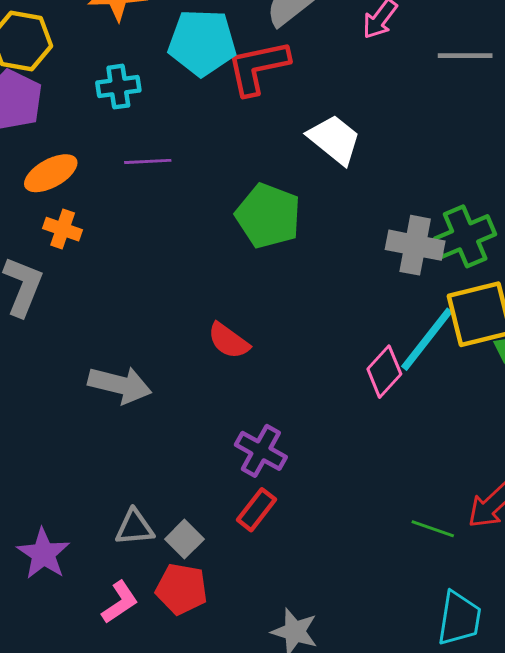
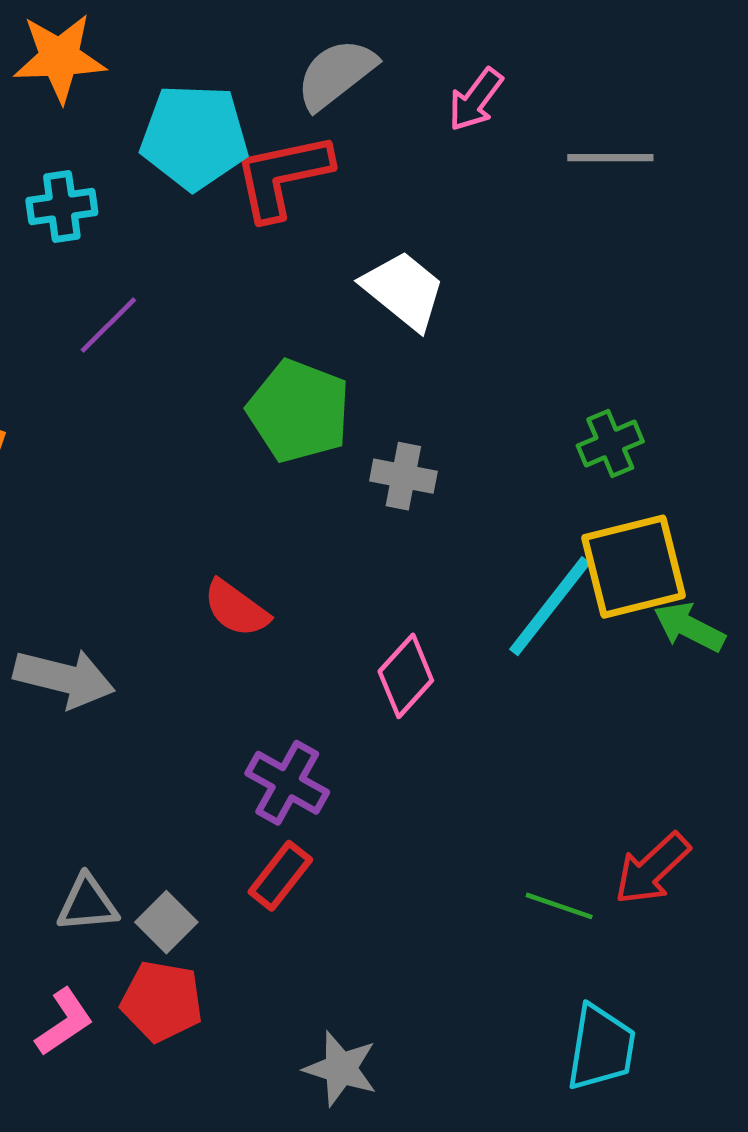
purple line: (148, 161) -> (108, 325), turned -42
green cross: (465, 236) -> (610, 444), size x0.7
gray cross: (415, 245) -> (403, 476), moved, size x0.7
pink diamond: (384, 372) -> (406, 676), moved

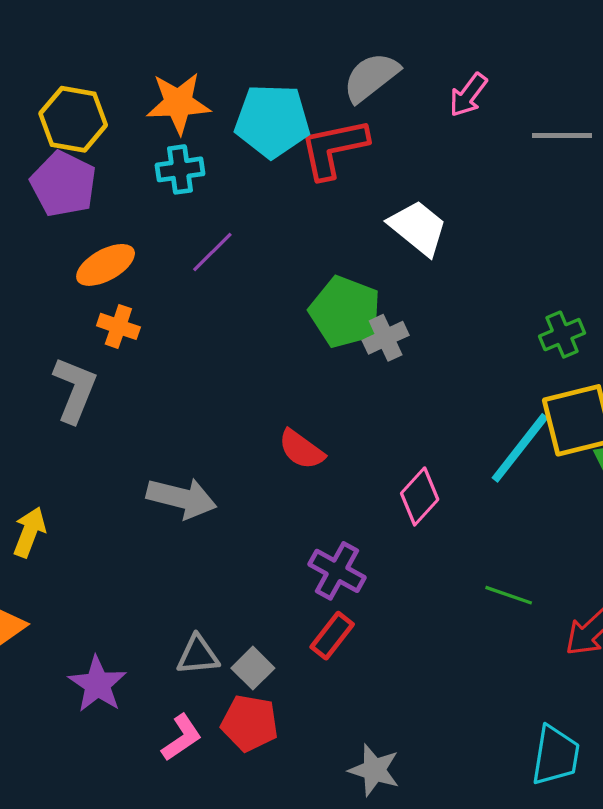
orange star: (60, 58) -> (178, 103), moved
gray cross: (403, 476) -> (386, 338), moved, turned -36
green line: (559, 906) -> (509, 595), moved

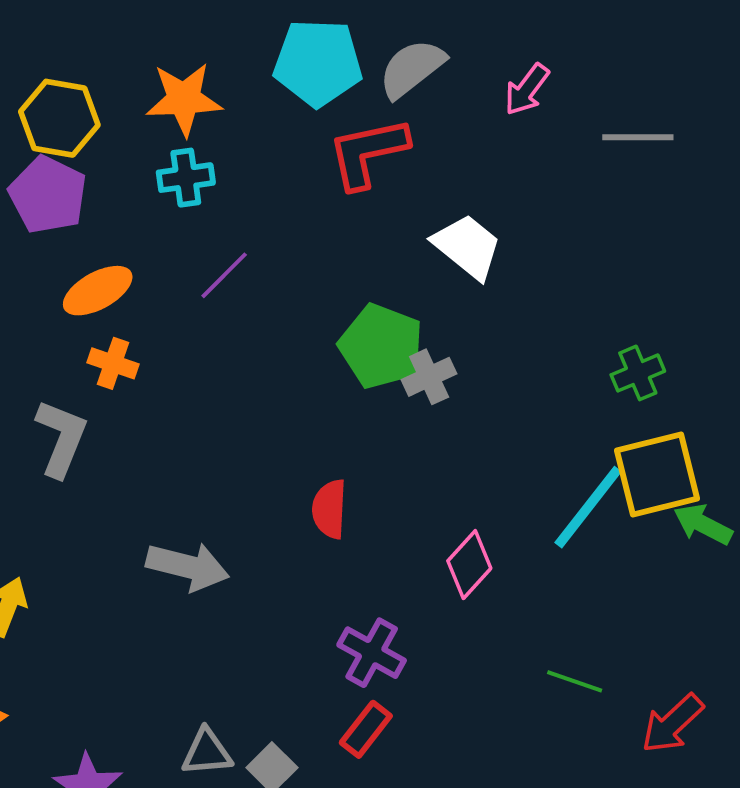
cyan pentagon: (272, 121) -> (318, 63), moved
red semicircle: (301, 449) -> (329, 509), turned 57

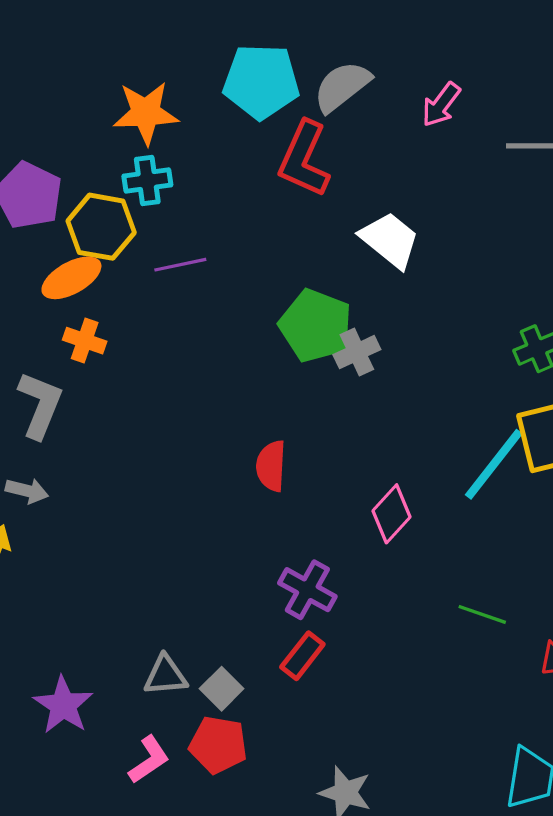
yellow hexagon: (59, 118) -> (101, 227), moved
red L-shape: (368, 153) -> (304, 159), turned -54
purple line: (224, 275) -> (180, 265), turned 33
gray arrow: (188, 566) -> (27, 491), moved, size x0.6

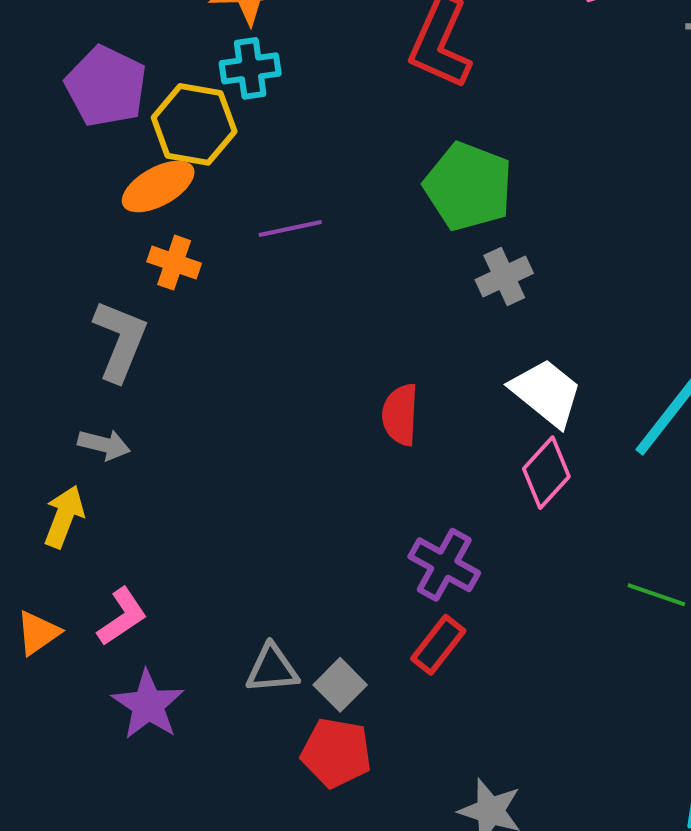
white trapezoid: (390, 240) -> (546, 393), moved
purple line: (180, 265) -> (290, 228), moved
green pentagon: (316, 326) -> (468, 186), moved
pink L-shape: (149, 760) -> (122, 617), moved

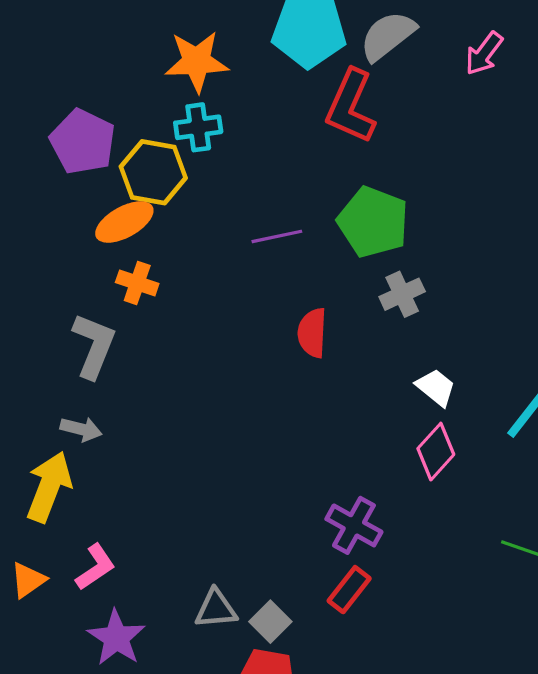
purple line: (290, 228) -> (277, 236), moved
white trapezoid: (546, 393) -> (436, 387), size x0.7
red semicircle: (400, 415) -> (312, 333), moved
yellow arrow: (64, 517) -> (49, 487), size x1.4

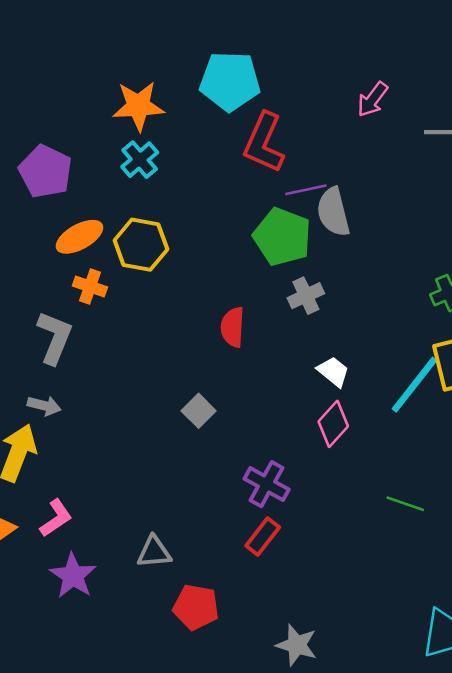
gray semicircle: (388, 36) -> (333, 212), moved, turned -66
cyan cross: (198, 127) -> (140, 160), turned -33
yellow hexagon: (153, 172) -> (141, 245), moved
purple line: (277, 236) -> (306, 190), moved
gray square: (270, 622) -> (199, 411), moved

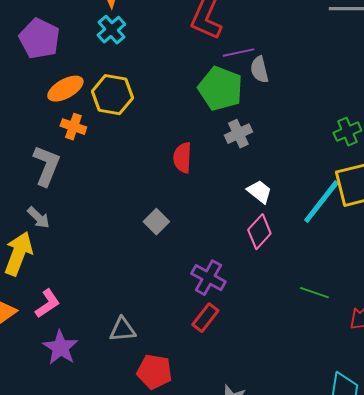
gray semicircle: (333, 212) -> (259, 70), size x0.7
gray arrow: (44, 406) -> (38, 218), turned 30

